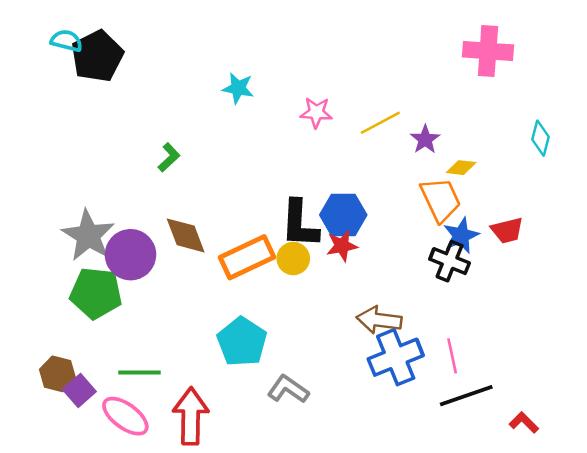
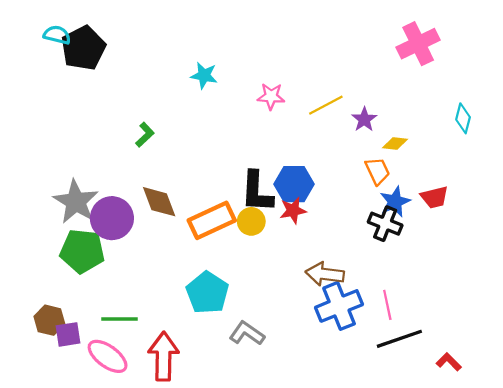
pink cross: (488, 51) -> (418, 44), turned -30
orange trapezoid: (441, 200) -> (377, 171), size x0.7
purple square: (79, 390) -> (68, 334), turned 32

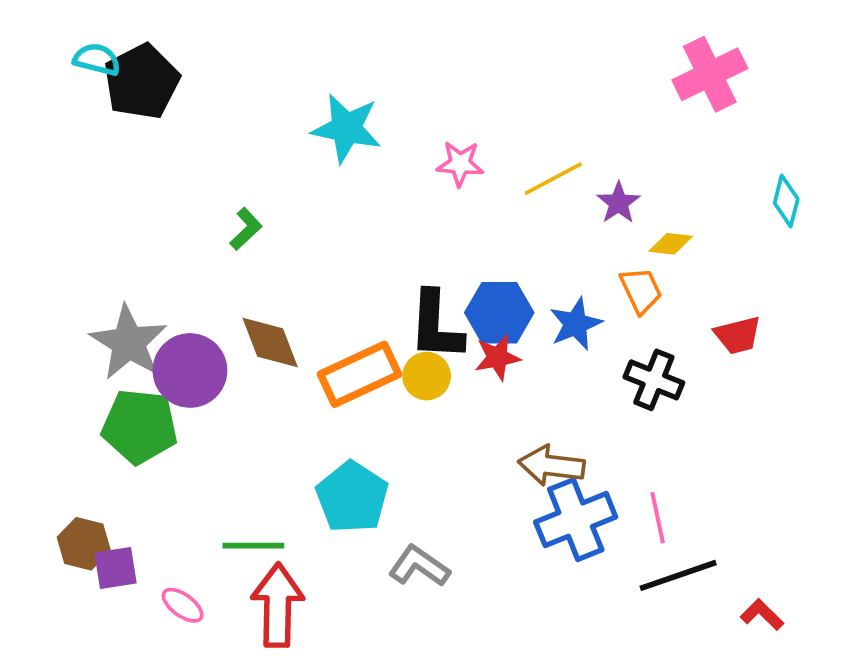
cyan star: (204, 76) -> (346, 128), size x1.5
blue star: (395, 202) -> (576, 324), moved
green line: (120, 319) -> (253, 546), moved
pink ellipse: (108, 356) -> (183, 605), size x0.6

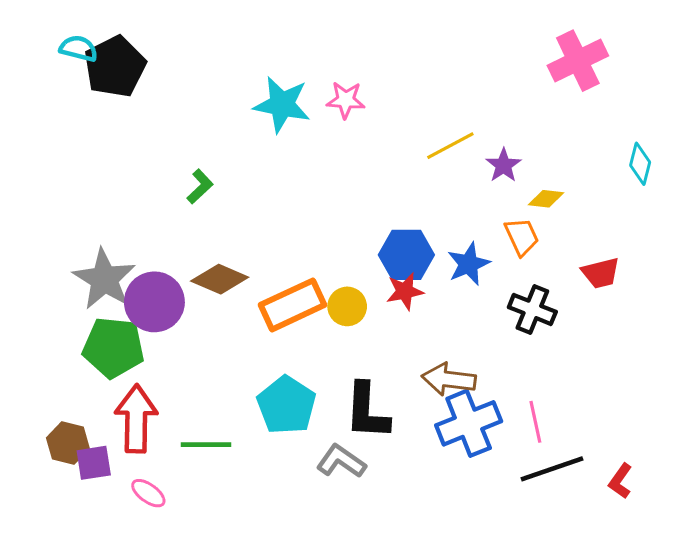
pink star: (460, 164) -> (346, 100), moved
black L-shape: (436, 326) -> (367, 411), moved
brown diamond: (270, 343) -> (220, 279), turned -46
red arrow: (278, 605) -> (136, 419), moved
red L-shape: (762, 615) -> (620, 481), moved, turned -100

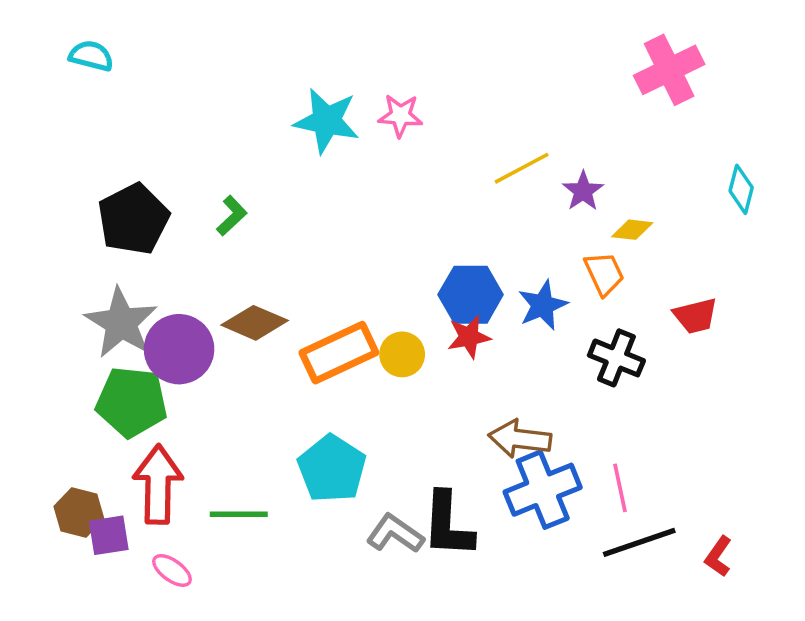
black pentagon: (115, 67) -> (133, 219), moved
black L-shape: (367, 411) -> (448, 525), moved

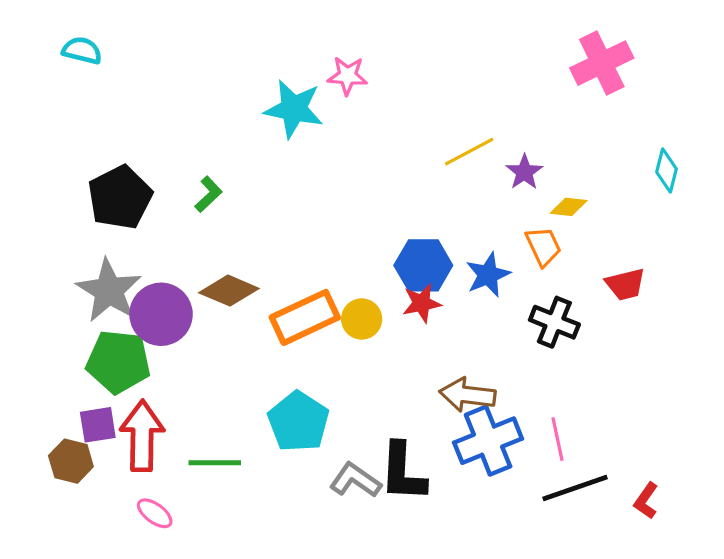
pink star: (400, 116) -> (347, 76), moved
purple square: (109, 535) -> (98, 425), moved

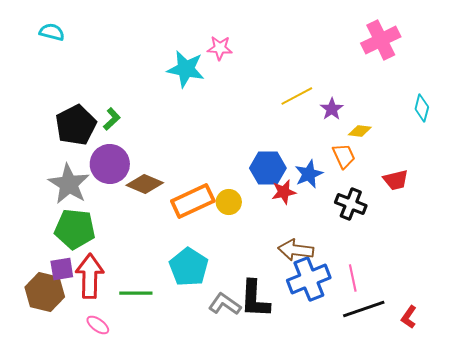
green L-shape: (208, 194) -> (112, 119), moved
red star: (422, 303) -> (284, 192), moved
purple circle: (161, 314) -> (110, 164), moved
brown hexagon: (71, 461) -> (45, 292), size x1.4

